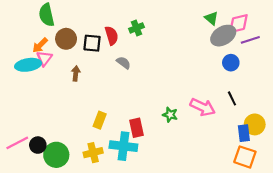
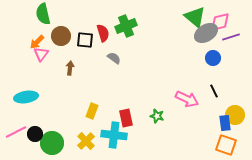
green triangle: (211, 18) -> (195, 17), size x1.6
green cross: (136, 28) -> (126, 26), size x1.5
cyan ellipse: (28, 65) -> (26, 97), moved
green star: (170, 115) -> (157, 116), moved
yellow cross: (93, 153) -> (86, 141), turned -30

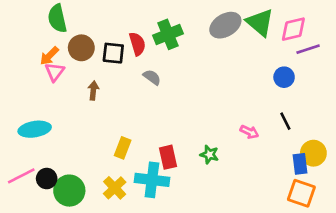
gray ellipse: (206, 33) -> (225, 25), moved
pink arrow: (187, 99) -> (249, 132), size x0.6

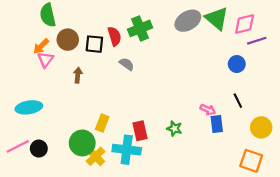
blue rectangle: (300, 164) -> (217, 124), moved
green circle: (69, 191) -> (82, 143), moved

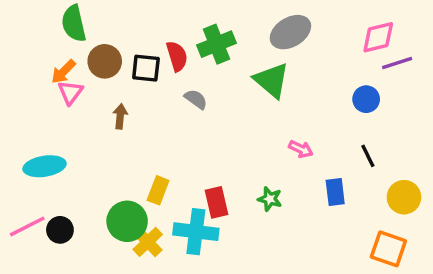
green triangle: (217, 18) -> (272, 80), moved
pink arrow: (208, 110) -> (301, 149), moved

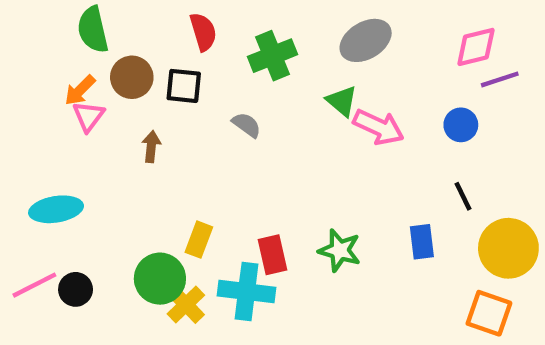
red semicircle: (177, 56) -> (203, 32), moved
green triangle: (272, 80) -> (342, 101), size x0.7
pink arrow: (301, 149) -> (379, 127), moved, size x1.6
yellow circle: (404, 197) -> (508, 248), size x1.4
green star: (270, 199) -> (340, 250), size x1.4

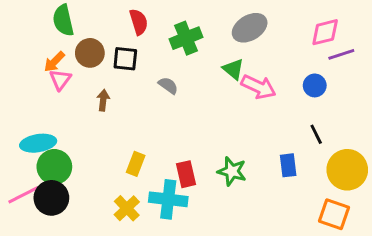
green circle: (160, 279) -> (54, 167), moved
black circle: (76, 289) -> (51, 198), size x1.5

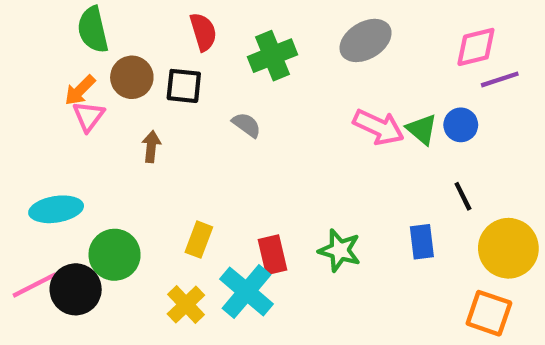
green triangle: (233, 69) -> (422, 129), moved
green circle: (54, 167) -> (115, 255), moved
cyan cross: (168, 199) -> (247, 292), turned 33

